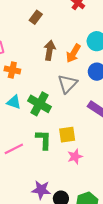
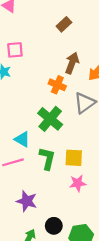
orange cross: (12, 70) -> (57, 85), moved
cyan triangle: (14, 102) -> (22, 139), moved
purple star: (41, 190) -> (27, 201), moved

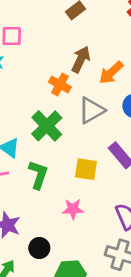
yellow square: (74, 158) -> (86, 169), moved
black circle: (54, 226) -> (39, 248), moved

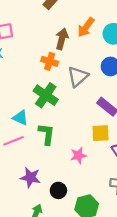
orange arrow: (111, 73) -> (86, 27), moved
yellow square: (86, 169) -> (101, 133), moved

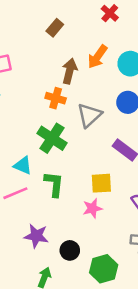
yellow square: (101, 133) -> (101, 183), moved

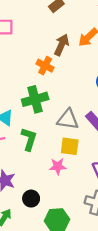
gray triangle: (89, 115) -> (68, 119), moved, turned 40
green cross: (52, 138) -> (35, 99), turned 30

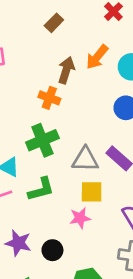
green L-shape: (29, 139) -> (41, 189), turned 65
black circle: (31, 199) -> (52, 250), moved

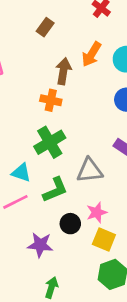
gray triangle: (85, 159) -> (90, 170), moved
yellow square: (92, 192) -> (104, 239), moved, turned 30
black circle: (52, 250) -> (70, 224), moved

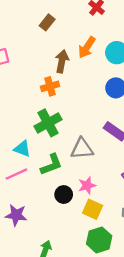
orange cross: (51, 100) -> (50, 86), turned -30
purple star: (40, 245) -> (16, 215), moved

